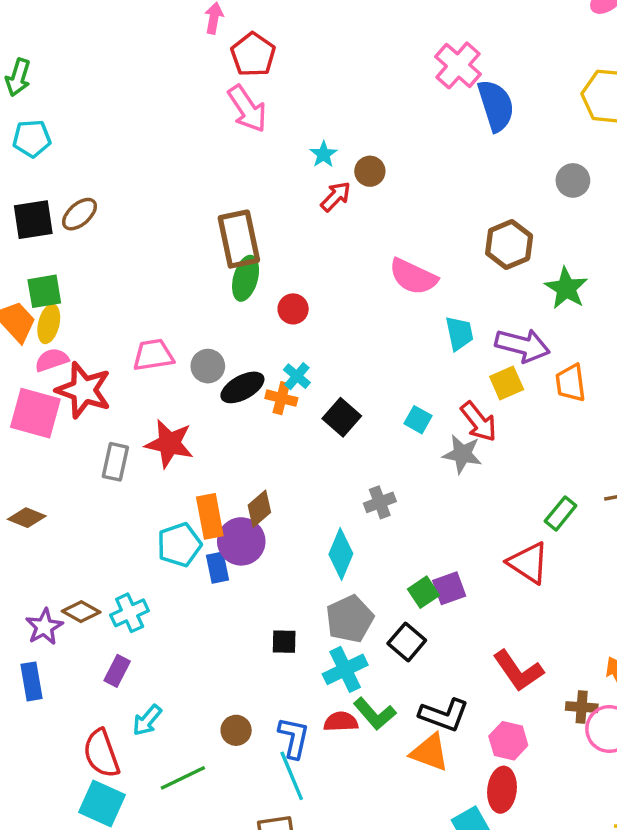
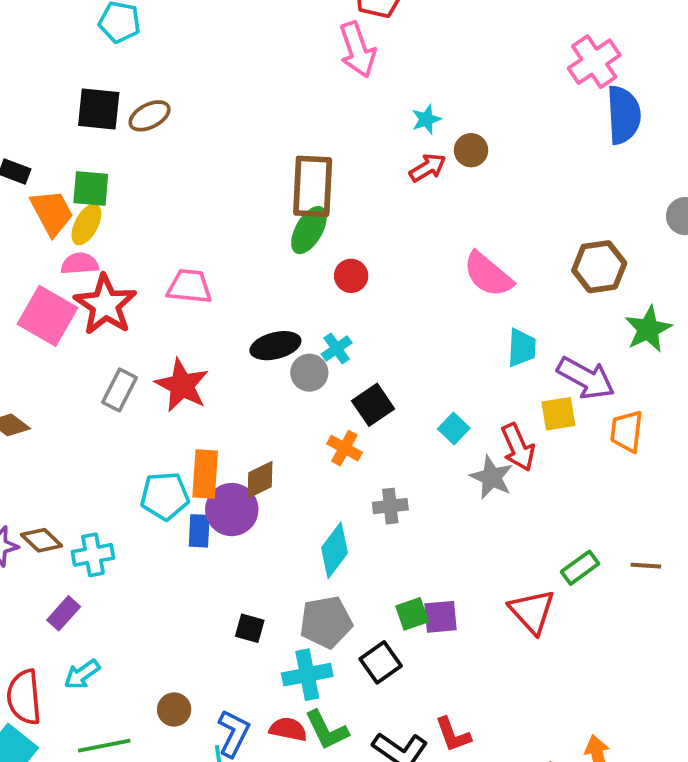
gray circle: (208, 366) -> (309, 373), moved
orange cross: (281, 398) -> (344, 448), moved
red L-shape: (518, 671) -> (453, 735), moved, size x0.7

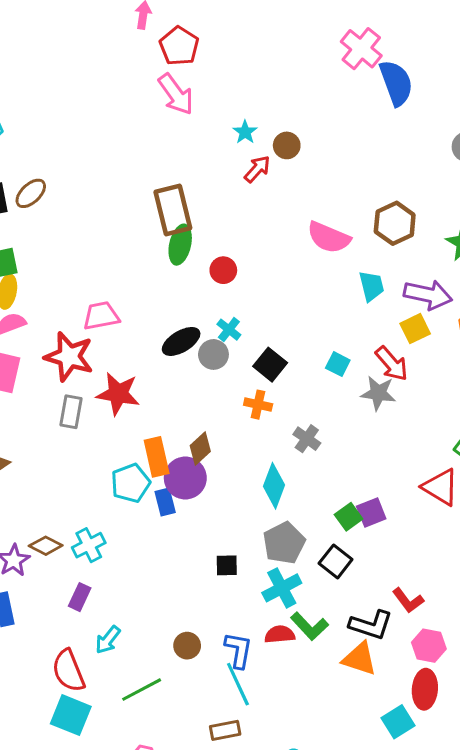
brown hexagon: (599, 267) -> (395, 223), moved
red star: (105, 305) -> (69, 357), moved
gray cross: (390, 506) -> (307, 439), turned -32

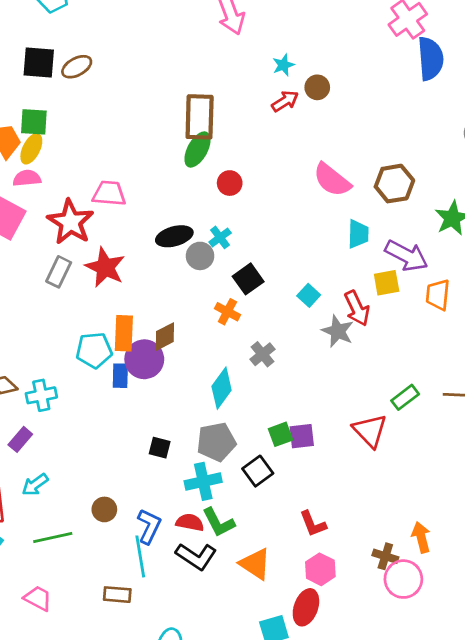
black L-shape: (371, 625) -> (196, 556), moved

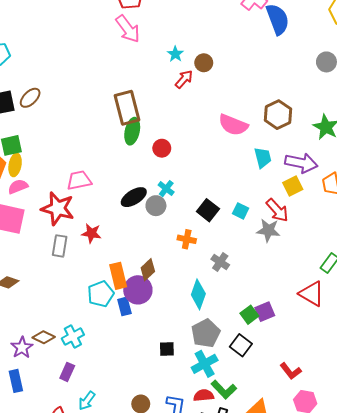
red star: (105, 267) -> (91, 233), size x0.7
black square: (248, 279) -> (208, 210), moved

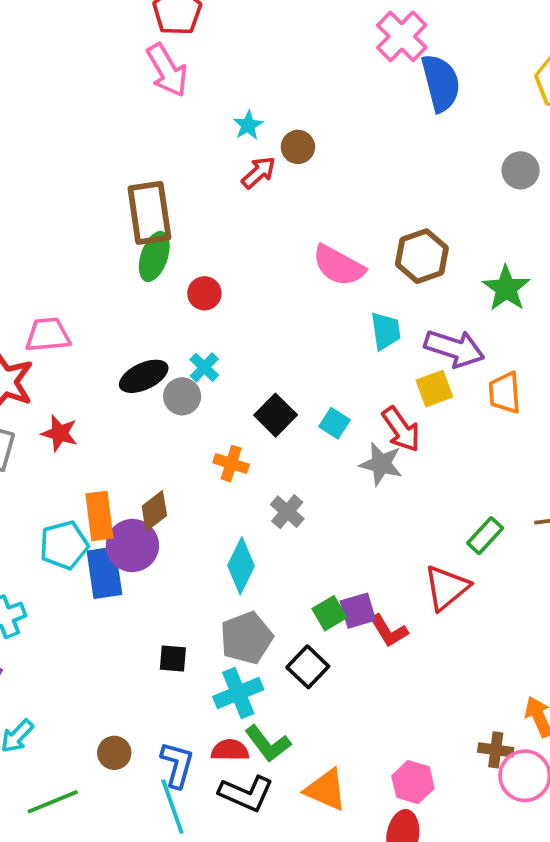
red triangle: (312, 294) -> (446, 588), turned 44
blue rectangle: (124, 306) -> (104, 573), size x1.5
red L-shape: (291, 371) -> (389, 631), moved

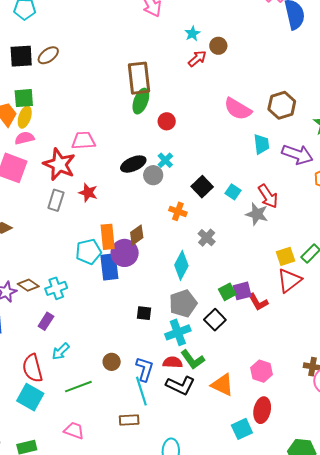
yellow square: (434, 389) -> (285, 256), moved
pink hexagon: (413, 782) -> (261, 371), moved

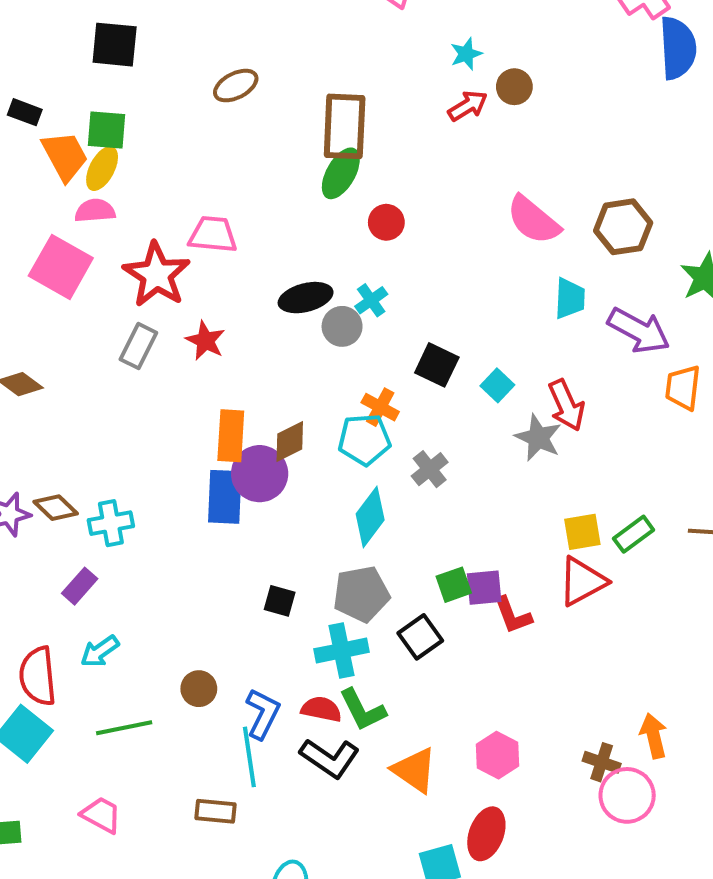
brown ellipse: (48, 55) -> (236, 86), moved
black square: (202, 187) -> (437, 365), turned -30
cyan pentagon: (89, 252) -> (364, 440), moved

